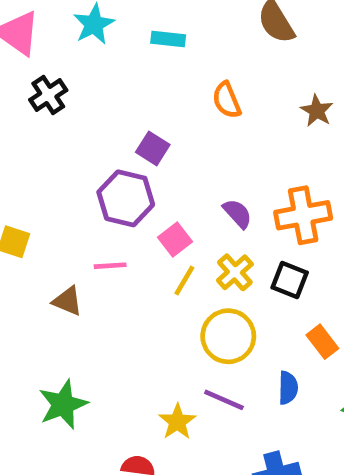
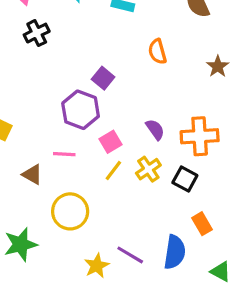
yellow circle: (228, 336) -> (70, 211), moved
blue semicircle: (288, 388) -> (175, 252), size x1.5

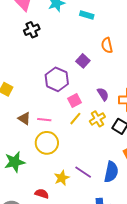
purple square: (103, 78) -> (83, 61), moved
pink line: (64, 154) -> (44, 120), moved

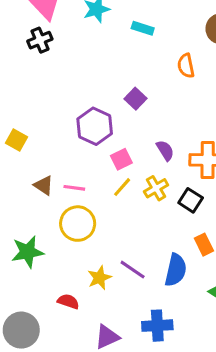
black cross: (32, 30) -> (40, 40), moved
orange semicircle: (107, 45) -> (186, 66), moved

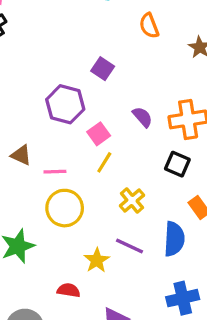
brown triangle: (44, 185) -> (21, 155), moved
yellow cross: (156, 188) -> (132, 200), moved
blue cross: (157, 326) -> (183, 298), moved

